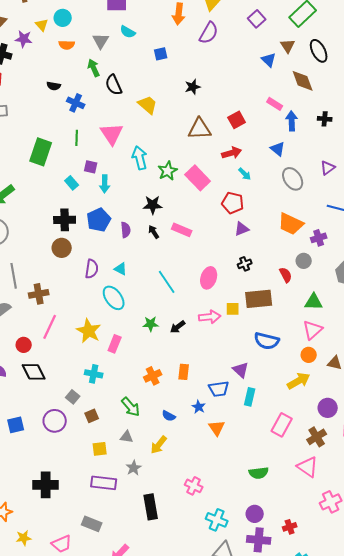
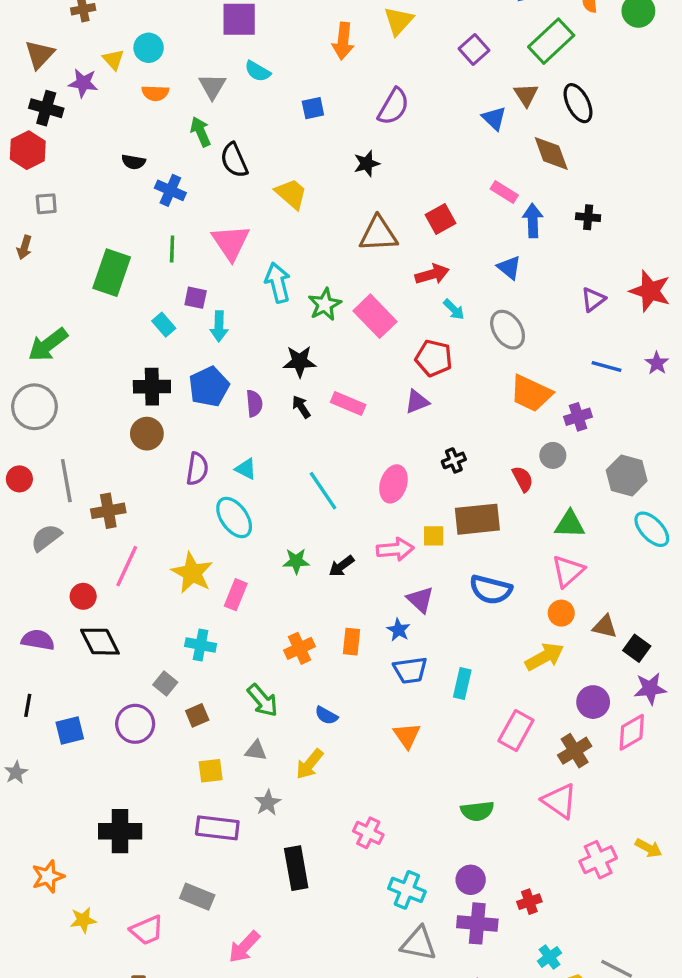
purple semicircle: (209, 33) -> (393, 106), moved
gray ellipse: (293, 179) -> (508, 330), moved
purple triangle: (242, 229) -> (417, 402), moved
purple triangle: (241, 370) -> (420, 600), moved
blue star: (199, 407) -> (399, 630), moved

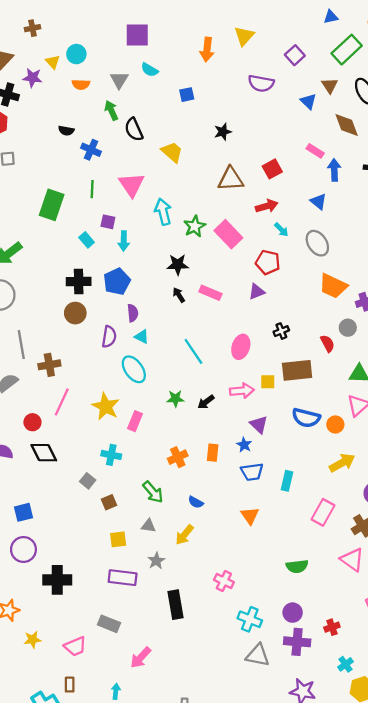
purple semicircle: (393, 106) -> (261, 83), moved, turned 70
purple semicircle: (254, 403) -> (133, 313), moved
orange circle: (561, 613) -> (335, 424), moved
purple circle: (135, 724) -> (23, 549), moved

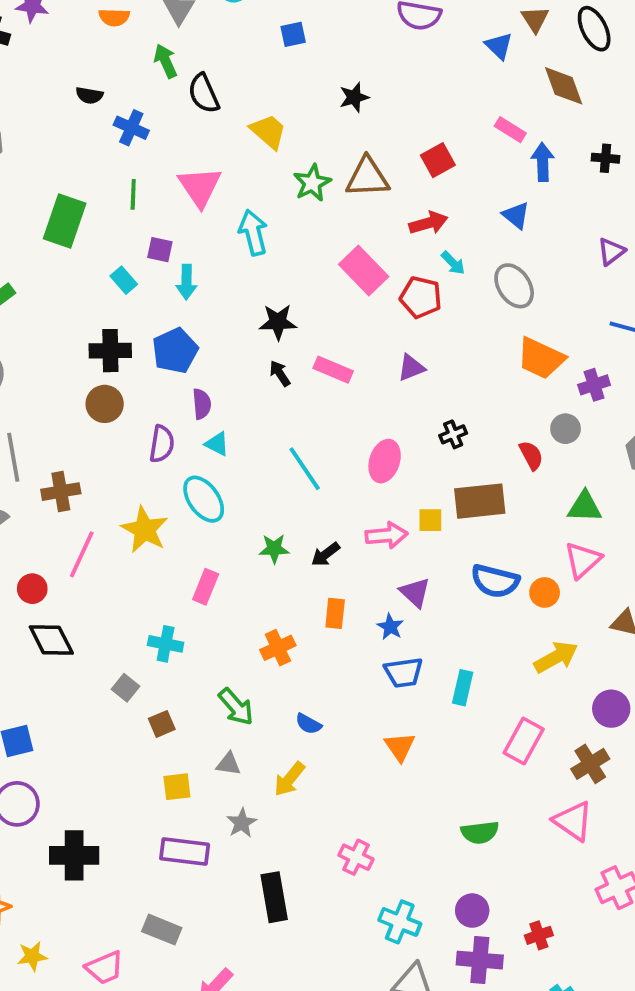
green star: (195, 226) -> (312, 183), moved
red pentagon: (268, 262) -> (421, 297), moved
yellow star: (106, 406) -> (145, 530), moved
orange rectangle: (213, 453) -> (335, 613), moved

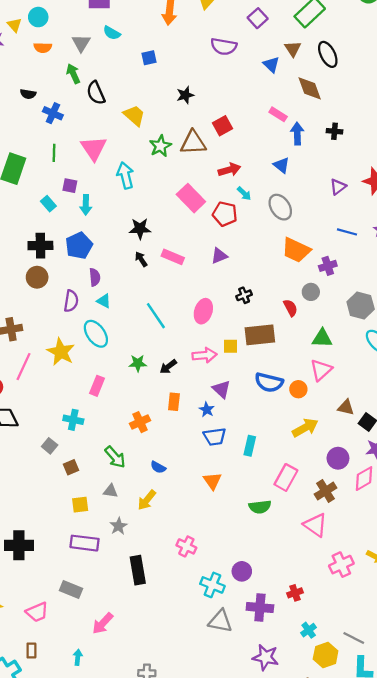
red square: (438, 160) -> (223, 126), moved
green semicircle: (480, 832) -> (260, 507), moved
purple circle: (472, 911) -> (242, 571), moved

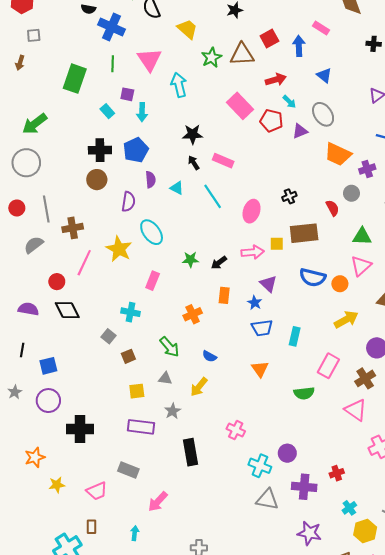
blue cross: (53, 113) -> (112, 27), size x1.4
blue arrow: (297, 134) -> (299, 46), moved
purple triangle: (219, 256) -> (300, 131), moved
cyan triangle: (104, 301) -> (177, 188), moved
cyan line: (156, 316) -> (213, 196), moved

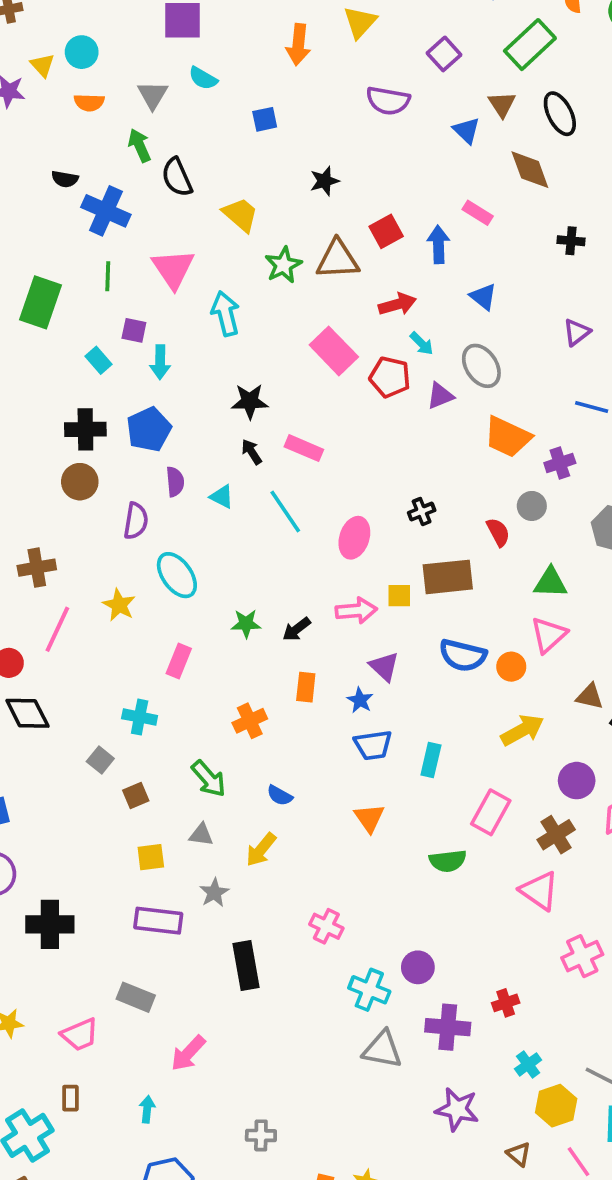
yellow star: (119, 249) -> (119, 605), size x0.7

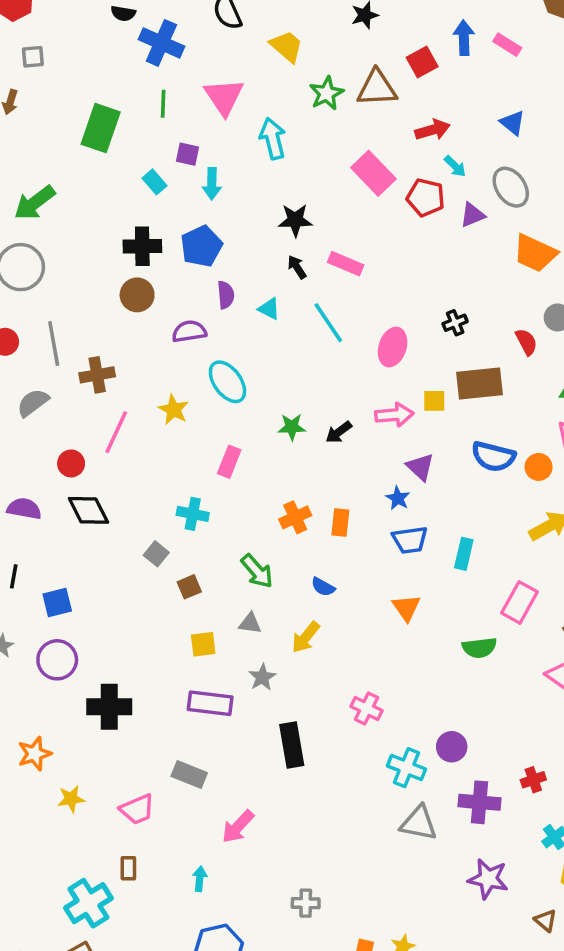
blue arrow: (438, 244) -> (464, 38), moved
purple semicircle: (136, 521) -> (189, 331), turned -108
orange rectangle: (306, 687) -> (340, 523), moved

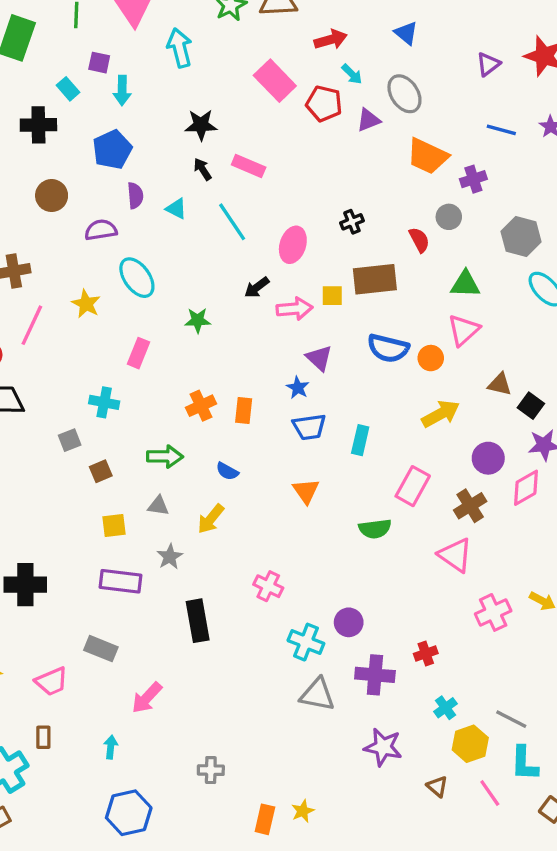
black cross: (142, 246) -> (38, 125), moved
black arrow: (339, 432) -> (257, 287), moved
gray square: (156, 554) -> (70, 440), turned 30
green arrow: (257, 571) -> (165, 457), turned -48

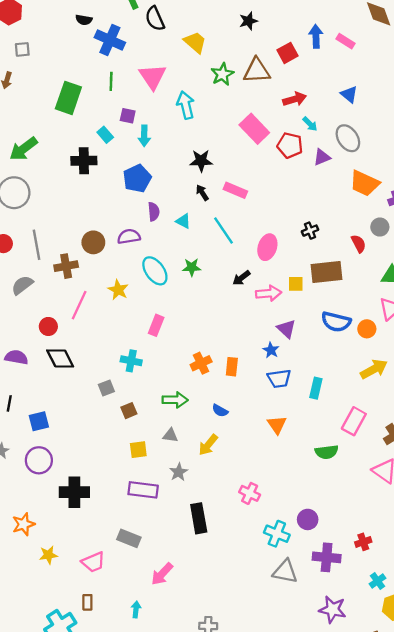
brown circle: (52, 196) -> (93, 242), moved
green star: (198, 320) -> (192, 267), moved

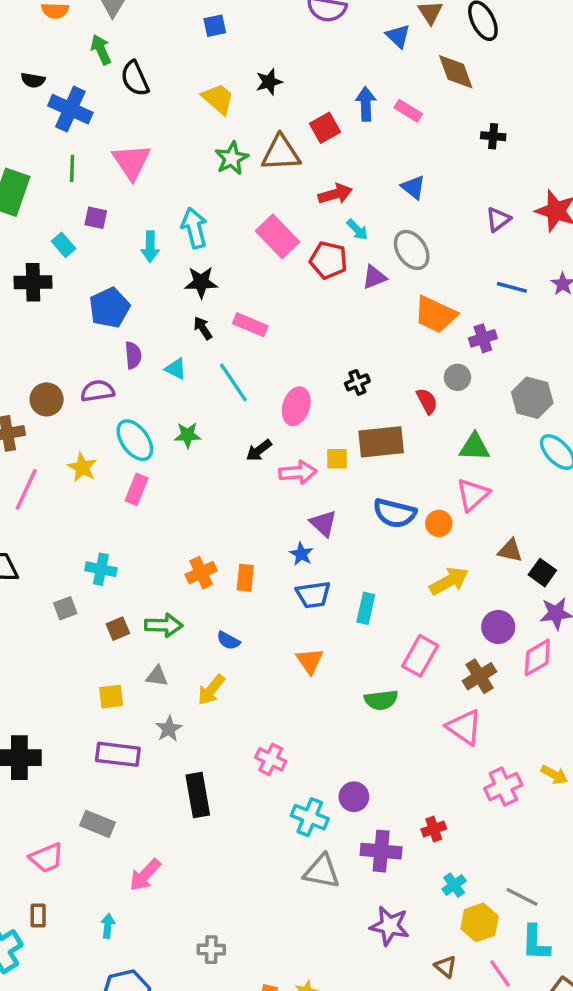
yellow trapezoid: (195, 42) -> (218, 99), moved
cyan arrow: (186, 105) -> (194, 228), moved
cyan arrow: (144, 136) -> (150, 247), moved
pink rectangle: (156, 325) -> (137, 489), moved
brown square: (129, 411) -> (118, 629), moved

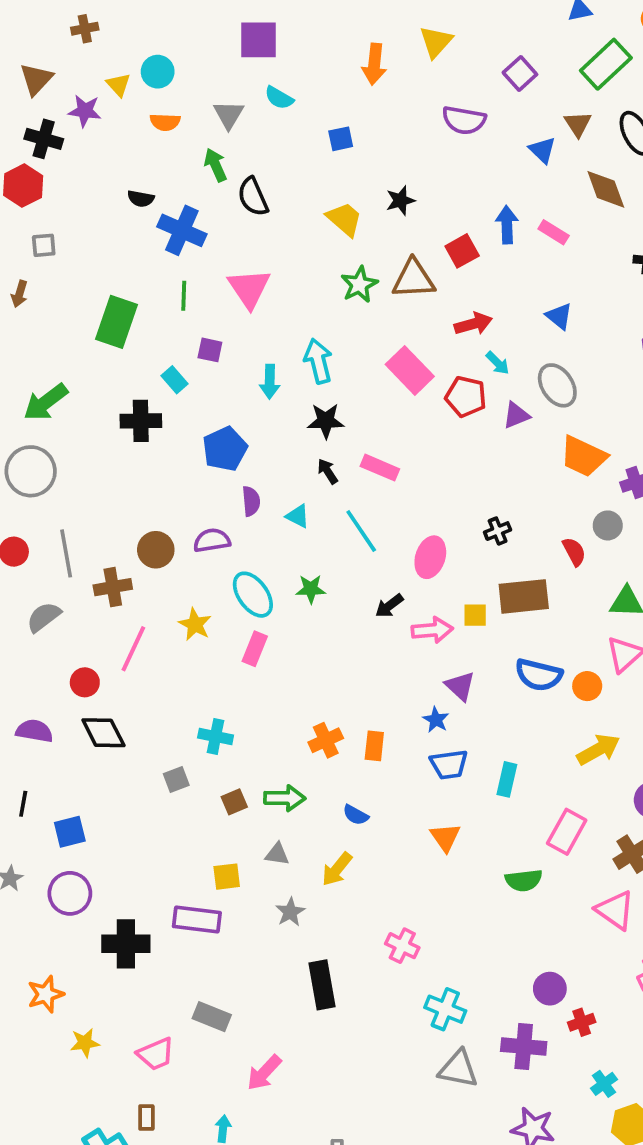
purple rectangle: (118, 754) -> (197, 920), moved
purple circle: (354, 797) -> (550, 989), moved

